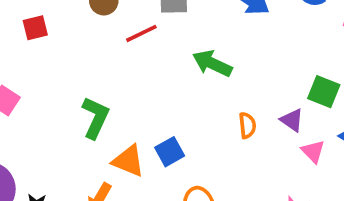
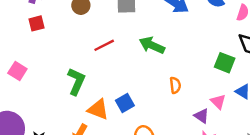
red line: (141, 33) -> (104, 45), moved
purple triangle: (292, 120) -> (202, 116), moved

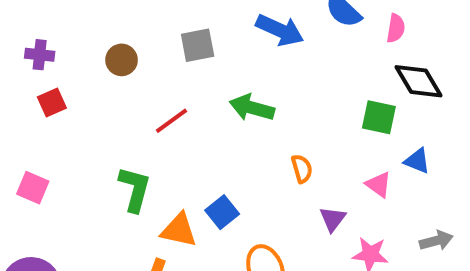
purple triangle: (202, 116) -> (333, 219), moved, turned 42

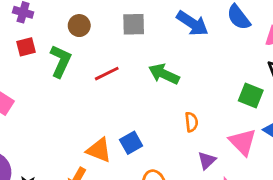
pink triangle: (379, 184) -> (243, 142), size x1.5
green L-shape: (135, 189) -> (61, 61), moved

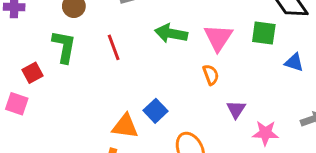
red square: (26, 47) -> (33, 73), moved
red line: (107, 74) -> (114, 47), turned -70
pink triangle: (243, 142) -> (218, 38), moved, turned 32

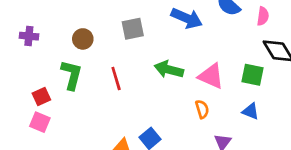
pink triangle: (218, 38) -> (211, 76), turned -44
blue triangle: (294, 62) -> (251, 111), moved
pink square: (17, 104) -> (40, 122), moved

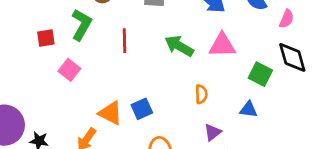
pink triangle: (211, 76) -> (222, 45), moved, turned -40
blue triangle: (251, 111) -> (249, 109), turned -30
pink square: (40, 122) -> (69, 70), moved

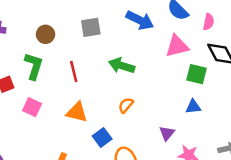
pink triangle: (222, 45) -> (177, 46), moved
orange semicircle: (201, 94) -> (126, 105), moved, turned -126
blue square: (142, 109) -> (102, 138), moved
orange triangle: (110, 113) -> (77, 112), moved

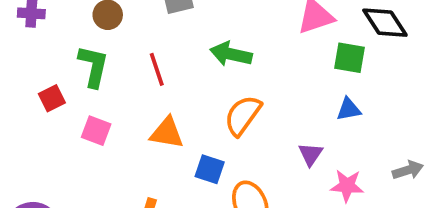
orange semicircle: (126, 105) -> (243, 115), size x1.6
blue square: (102, 138) -> (210, 169), turned -30

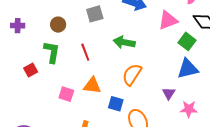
green square: (349, 58) -> (187, 41), turned 30
blue triangle: (349, 109) -> (188, 69), size x1.6
pink square: (96, 131) -> (66, 94), moved

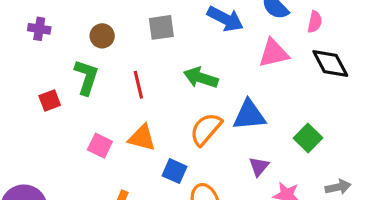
green square: (187, 41) -> (308, 138), moved
blue triangle: (188, 69) -> (249, 115), moved

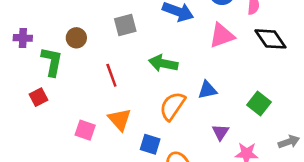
green L-shape: (86, 77) -> (52, 62), moved
blue triangle: (249, 115) -> (207, 90), size x0.7
orange triangle: (142, 138) -> (120, 119), turned 40

